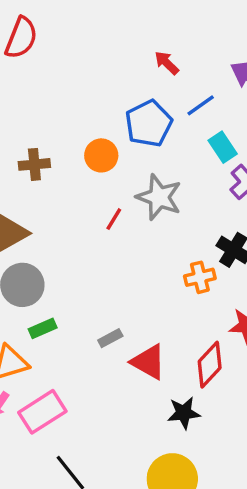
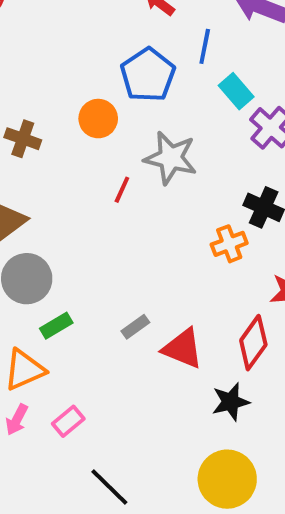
blue line: (201, 105) -> (205, 46), turned -36
brown cross: (34, 164) -> (23, 139), turned 32
pink rectangle: (42, 412) -> (68, 421), size x0.6

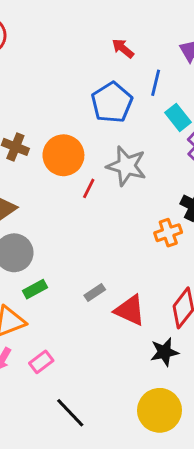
orange circle: (98, 119) -> (63, 155), moved, size x1.4

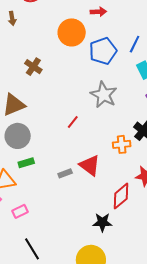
red arrow: (123, 48) -> (98, 12), moved, turned 126
orange circle: (63, 155) -> (72, 32), moved
red line: (89, 188) -> (73, 122), moved
red triangle: (130, 310) -> (90, 165), moved

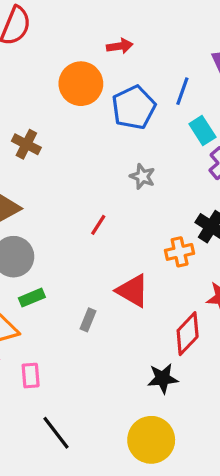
gray star: (104, 95) -> (142, 176), size x0.6
gray rectangle: (65, 173) -> (88, 320), moved, turned -40
pink rectangle: (20, 211) -> (31, 376), turned -63

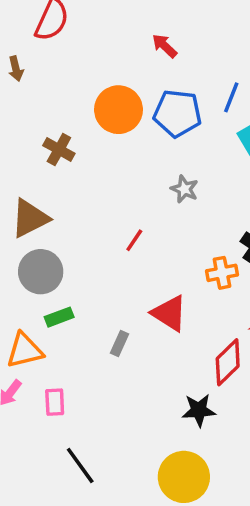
red arrow: (120, 46) -> (165, 46), turned -130
orange circle: (81, 84) -> (118, 110), moved
blue pentagon: (134, 107) -> (177, 113), turned 30

